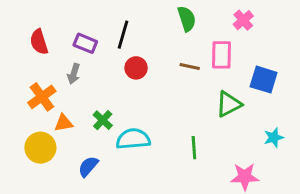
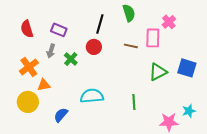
pink cross: (243, 20) -> (169, 22), moved
black line: (123, 35) -> (100, 24), moved
blue square: (264, 80) -> (187, 68), moved
green cross: (103, 120) -> (71, 59), moved
cyan star: (274, 137) -> (189, 111), moved

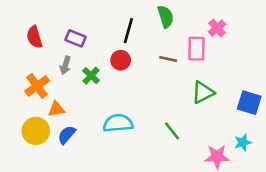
blue square: (187, 68) -> (249, 103), moved
green line: (134, 102) -> (172, 131), turned -35
blue semicircle: (61, 115) -> (67, 135), moved

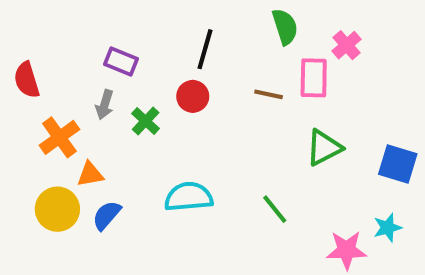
green semicircle: (166, 17) -> (285, 27), moved
red semicircle: (34, 37) -> (27, 80), moved

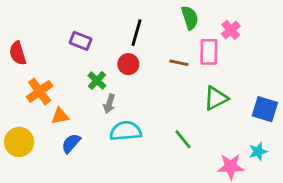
gray arrow: (105, 105) -> (109, 104), moved
yellow circle: (57, 209) -> (19, 142), moved

